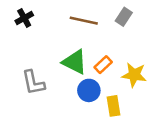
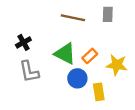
gray rectangle: (124, 17) -> (108, 14), turned -32
black cross: (24, 18) -> (23, 42), moved

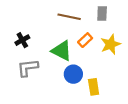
orange rectangle: (90, 56) -> (85, 40), moved
yellow star: (117, 65) -> (111, 44), moved, turned -30
gray L-shape: (29, 72) -> (28, 68), turned 95

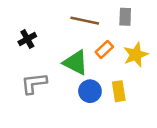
black cross: (22, 40) -> (27, 39), moved
yellow rectangle: (94, 87) -> (119, 91), moved

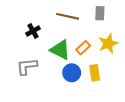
black cross: (27, 39) -> (33, 31), moved
orange rectangle: (104, 49) -> (83, 48), moved

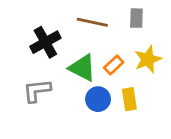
black cross: (33, 31) -> (45, 42), size x1.5

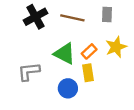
black cross: (45, 42) -> (35, 17), moved
blue circle: (98, 99) -> (68, 88), moved
yellow rectangle: (129, 99) -> (88, 73), moved

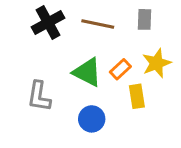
gray L-shape: (29, 72) -> (39, 96), turned -75
yellow rectangle: (88, 73) -> (137, 96), moved

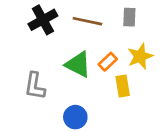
blue circle: (92, 119) -> (75, 117), moved

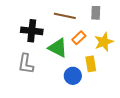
black cross: (43, 20) -> (32, 31), moved, turned 35
orange rectangle: (108, 62) -> (79, 38), moved
blue circle: (75, 117) -> (73, 76), moved

